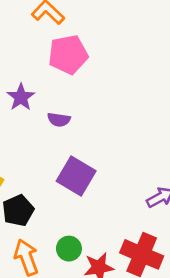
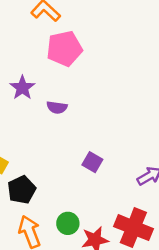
purple square: (76, 176) -> (92, 162), moved, size x0.6

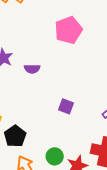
pink pentagon: (64, 49) -> (68, 30), moved

